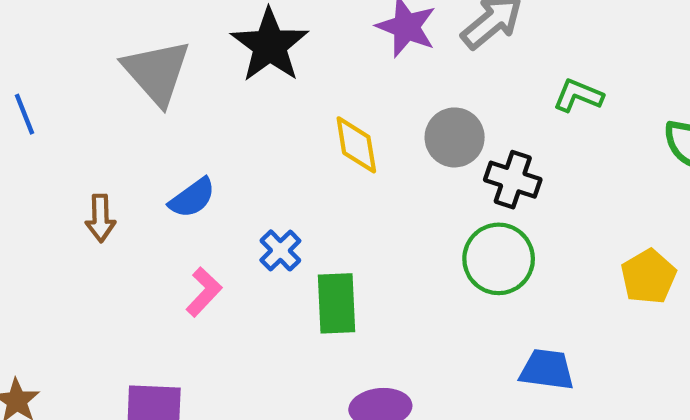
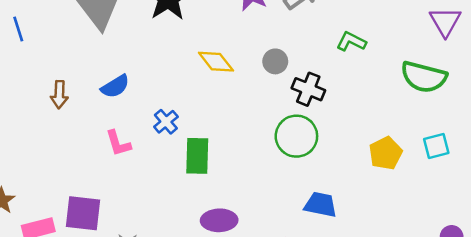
gray circle: (455, 137) -> (275, 61), size x0.7
yellow diamond: (356, 145) -> (216, 62), turned -33
pink L-shape: (204, 292) -> (118, 143), turned 116

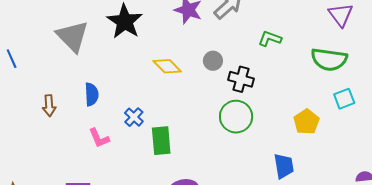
blue semicircle: (115, 86) -> (92, 94), turned -55
cyan square: (436, 146) -> (344, 99), moved
blue trapezoid: (321, 205) -> (284, 166), moved, turned 76

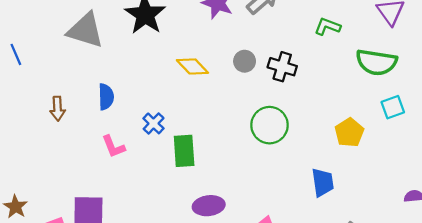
gray triangle: (72, 36) -> (85, 30), turned -30
green L-shape: (270, 39) -> (327, 26), moved
black cross: (241, 79) -> (282, 67), moved

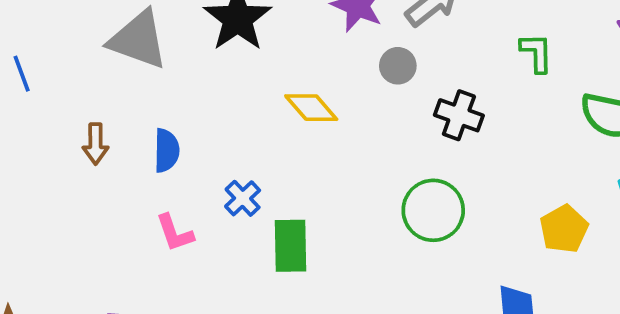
green L-shape: (327, 26) -> (536, 53), turned 65
gray circle: (245, 61) -> (398, 66), moved
brown arrow: (58, 109) -> (95, 144), moved

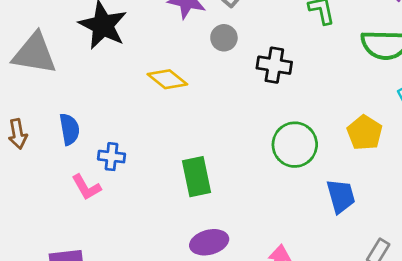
blue cross: (243, 198) -> (111, 157), moved, turned -30
green circle: (433, 210) -> (295, 145), moved
green rectangle: (291, 246) -> (197, 177), moved

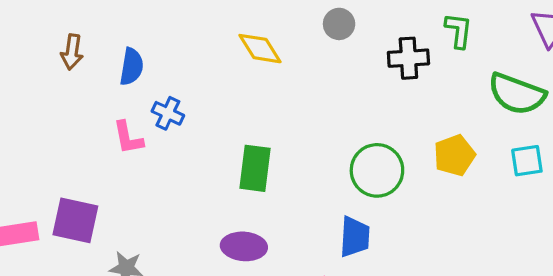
black cross: (274, 65) -> (408, 58), moved, turned -32
yellow pentagon: (365, 133) -> (454, 155), moved
blue trapezoid: (341, 196) -> (355, 237), moved

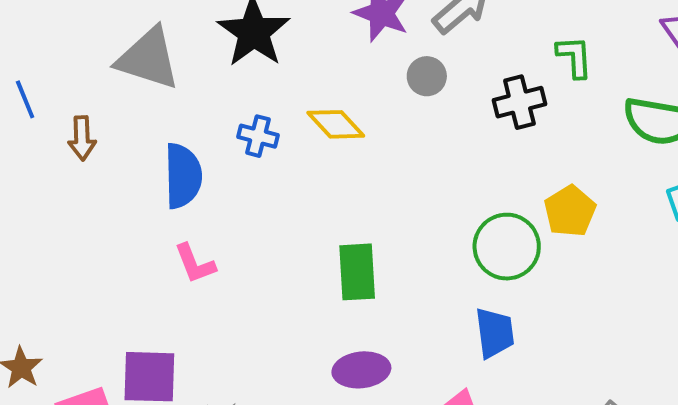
brown arrow: (72, 52) -> (82, 138), moved
blue semicircle: (132, 67) -> (183, 176), size x1.4
blue cross: (168, 113) -> (258, 136), moved
yellow pentagon: (454, 155) -> (570, 211), moved

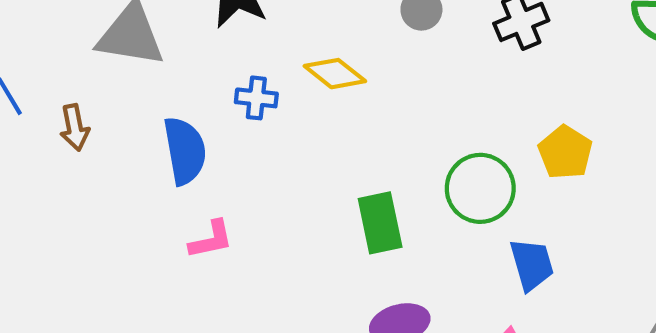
yellow pentagon: (570, 211) -> (565, 152), moved
green circle: (507, 247) -> (480, 188), moved
pink L-shape: (195, 264) -> (211, 240), turned -72

